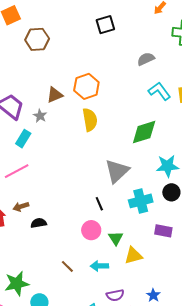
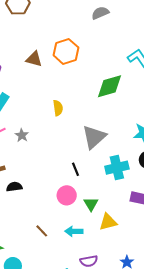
gray semicircle: (146, 59) -> (100, 13), moved
brown triangle: (55, 95) -> (34, 59), turned 36
gray star: (40, 116) -> (22, 135), moved
yellow semicircle: (90, 120) -> (58, 108), moved, size x0.7
green diamond: (144, 132) -> (109, 86), moved

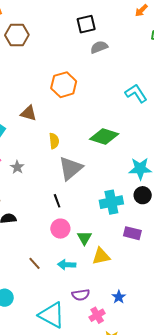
brown triangle: (34, 59) -> (29, 113), moved
green diamond: (109, 86) -> (104, 137), moved, turned 32
gray triangle: (94, 137) -> (71, 168), moved
black line: (75, 169) -> (57, 201), moved

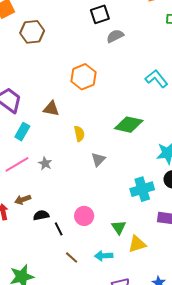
gray triangle: (71, 168) -> (98, 159), size x0.6
black line: (57, 201) -> (59, 229), moved
pink circle: (60, 229) -> (84, 216), moved

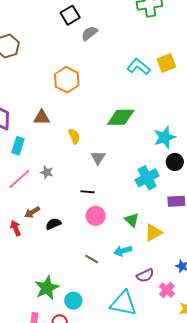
black line: (59, 229) -> (88, 192), moved, turned -48

